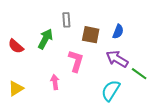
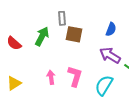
brown square: (91, 35) -> (74, 34), moved
pink L-shape: (76, 61) -> (75, 76), moved

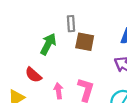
red semicircle: (14, 43) -> (33, 75), moved

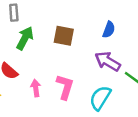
gray rectangle: (71, 24) -> (14, 13), moved

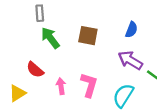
green arrow: (25, 38) -> (50, 38), turned -65

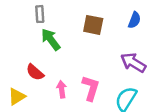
blue semicircle: (131, 30) -> (134, 20), moved
brown square: (88, 36) -> (93, 25), moved

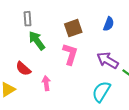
brown square: (93, 25) -> (73, 28), turned -30
pink L-shape: (91, 88) -> (70, 54), moved

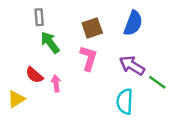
blue semicircle: (109, 24) -> (133, 23), size x1.5
pink arrow: (46, 83) -> (56, 83), moved
cyan semicircle: (101, 92) -> (125, 102), turned -30

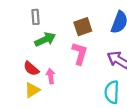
green arrow: (50, 42) -> (45, 39), turned 102
yellow triangle: (16, 99) -> (32, 90), moved

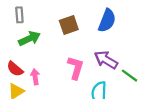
pink L-shape: (80, 53) -> (76, 68), moved

